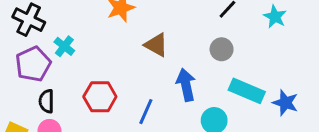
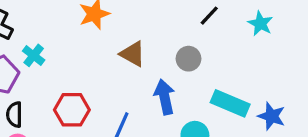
gray circle: (222, 49) -> (188, 59), moved

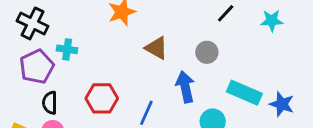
cyan star: (260, 24) -> (272, 21), turned -30
cyan cross: (34, 55) -> (67, 49), turned -30

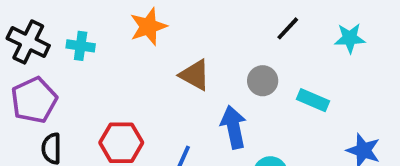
cyan cross: (67, 49) -> (81, 46), moved
cyan rectangle: (244, 93) -> (313, 100), moved, size x0.7

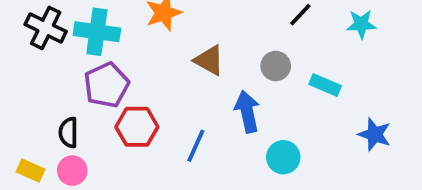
cyan cross: (81, 46) -> (97, 32), size x1.6
purple pentagon: (34, 100) -> (106, 85), moved

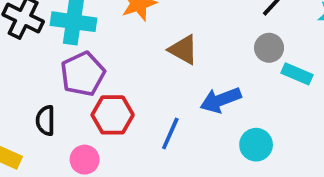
gray circle: (276, 66) -> (269, 48), moved
blue arrow: (247, 112) -> (221, 100), turned -99
pink circle: (72, 171) -> (85, 160), moved

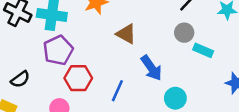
blue arrow: (221, 100) -> (151, 68), turned -104
black semicircle: (45, 120) -> (20, 79), moved, turned -126

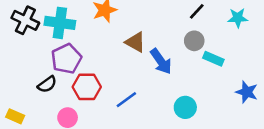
blue arrow: (151, 68) -> (161, 61), moved
black semicircle: (20, 79) -> (47, 84), moved
blue line: (117, 91) -> (126, 100), turned 30

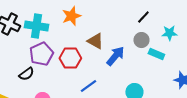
cyan star: (238, 18) -> (169, 33), moved
blue arrow: (161, 61) -> (115, 56), turned -105
red hexagon: (87, 87) -> (70, 58), moved

